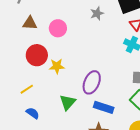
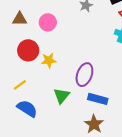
blue semicircle: (33, 113) -> (27, 109), size x1.5

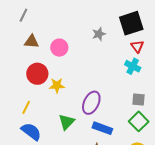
yellow line: (20, 85) -> (26, 107), turned -32

